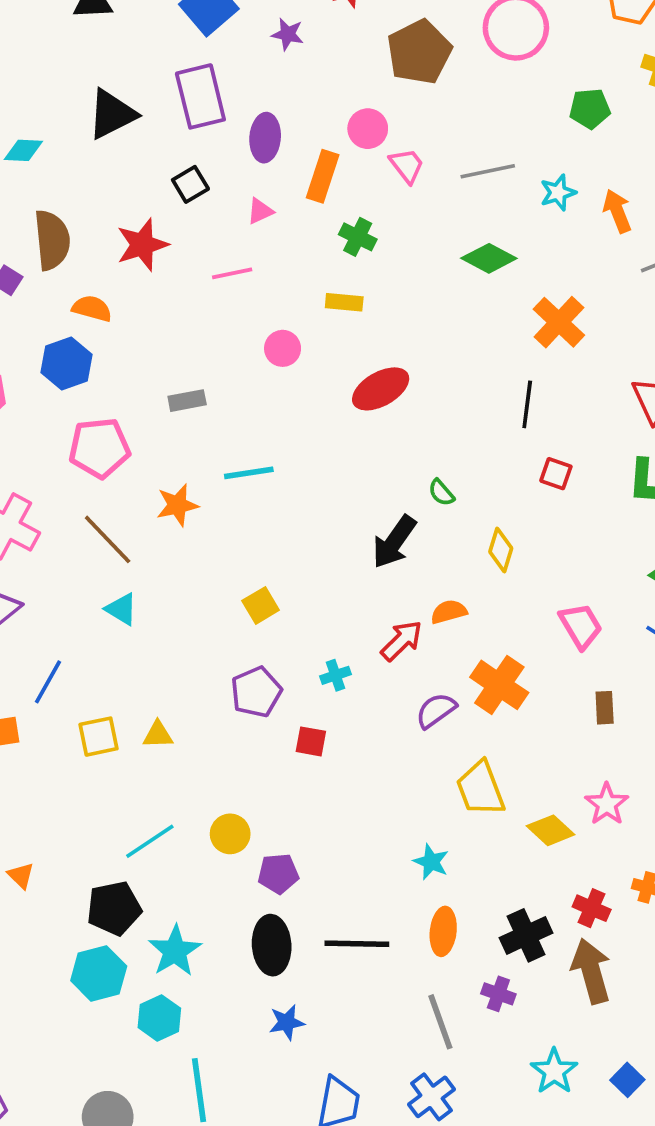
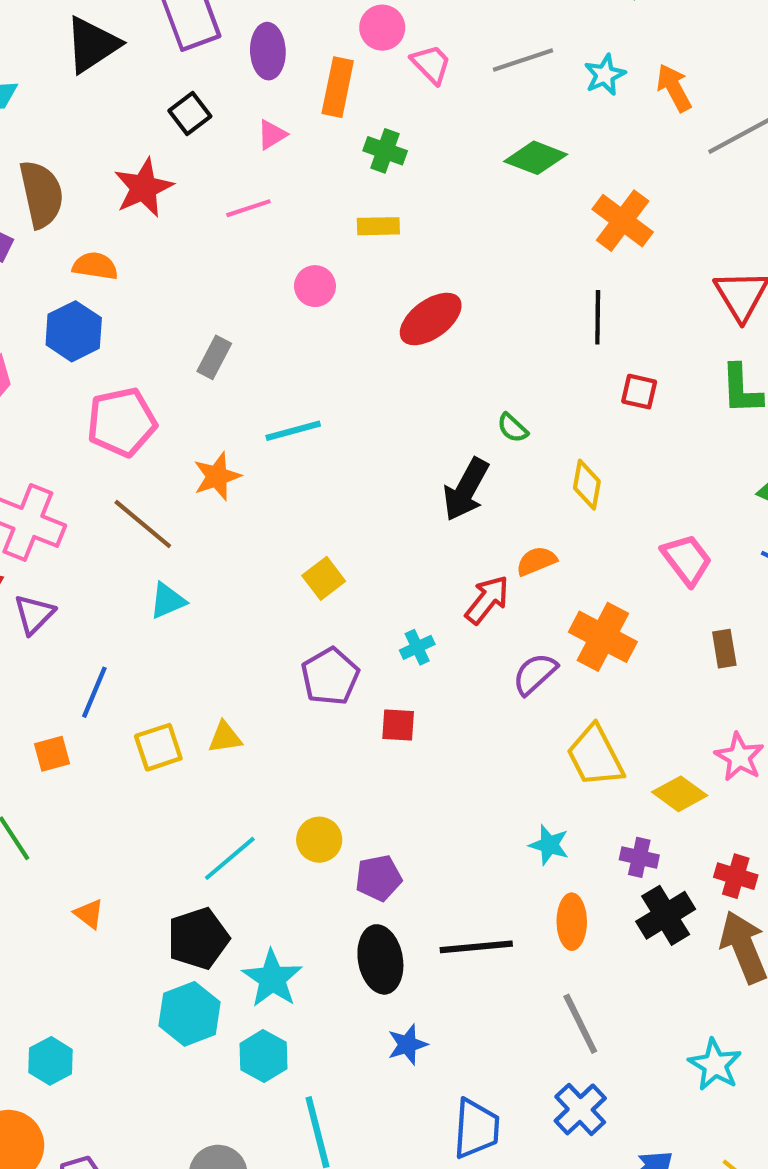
gray rectangle: (187, 401) -> (214, 357), turned -45
cyan triangle: (121, 609) -> (168, 601), turned -48
purple cross: (498, 994) -> (639, 857), moved

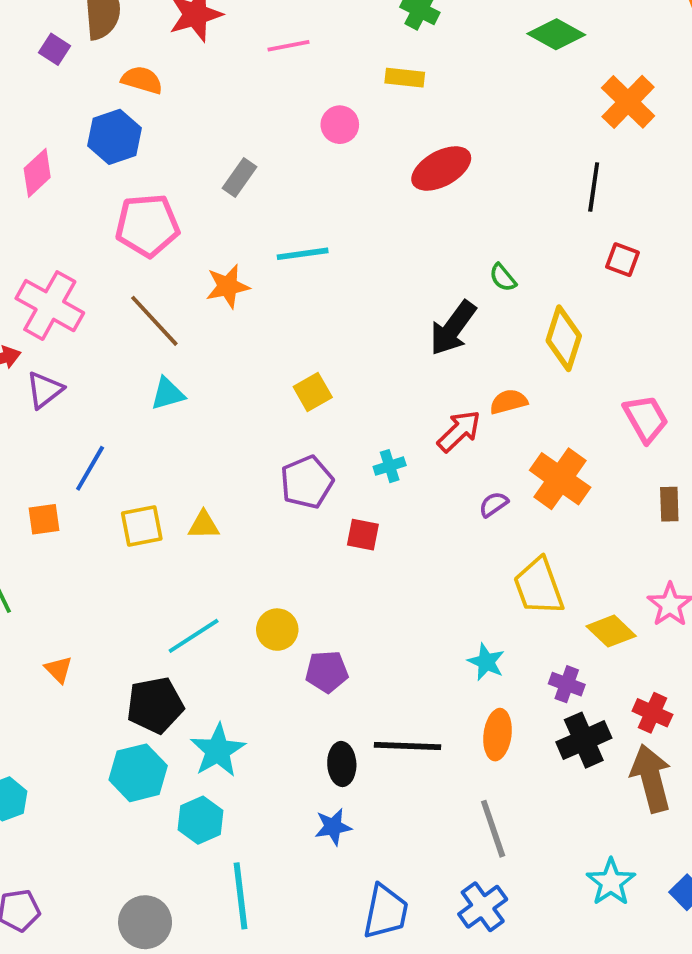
yellow diamond: (587, 485) -> (564, 338), size x1.4
purple semicircle: (535, 674) -> (494, 504), size x0.7
black ellipse: (380, 959) -> (342, 764), moved, size x0.7

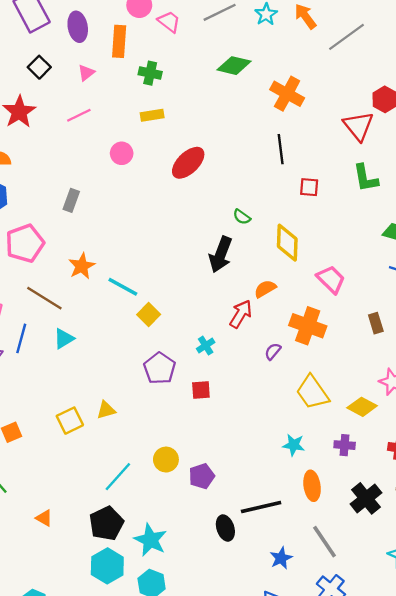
cyan line: (303, 254) -> (123, 287), moved, turned 52
pink trapezoid: (646, 419) -> (331, 279), moved
blue line: (90, 468) -> (21, 338), moved
black cross: (584, 740) -> (366, 498), moved
blue star: (333, 827) -> (281, 558), moved

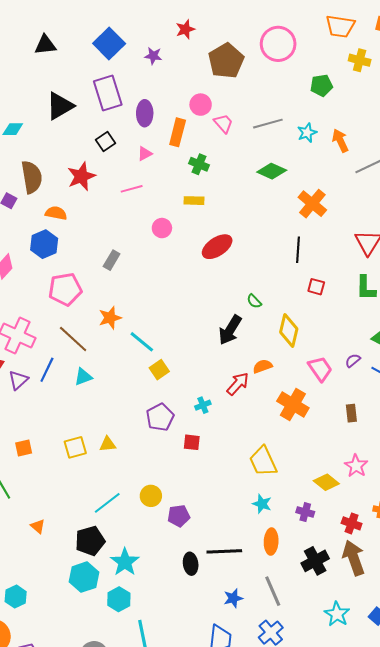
purple semicircle: (273, 351) -> (353, 361), moved
yellow trapezoid: (312, 392) -> (263, 461), moved

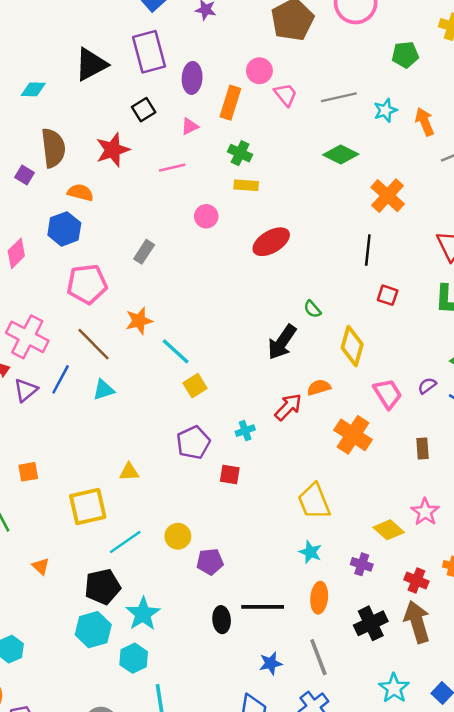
green cross: (199, 164) -> (240, 153), moved
yellow square: (75, 447) -> (88, 507), moved, size x1.4

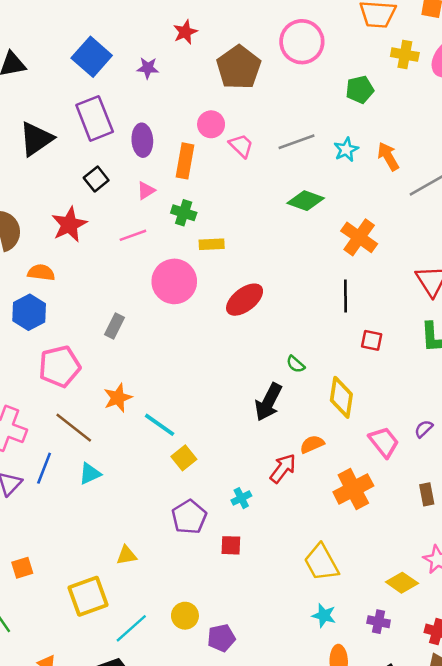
green cross: (240, 153) -> (184, 213), moved
pink circle: (206, 216) -> (174, 281), size x1.8
orange cross: (353, 435) -> (353, 489), turned 36

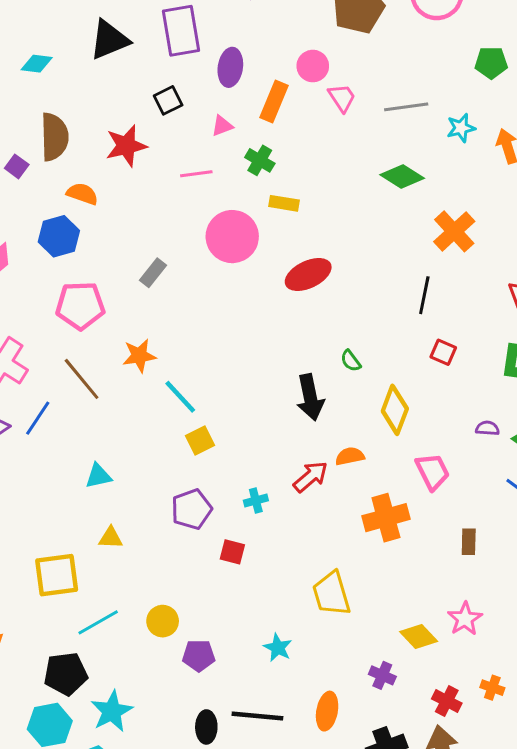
black arrow: (268, 402) -> (310, 397), turned -51
purple semicircle: (424, 429) -> (487, 428), moved, turned 36
cyan triangle: (90, 474) -> (98, 476), moved
cyan star: (324, 615) -> (278, 648), moved

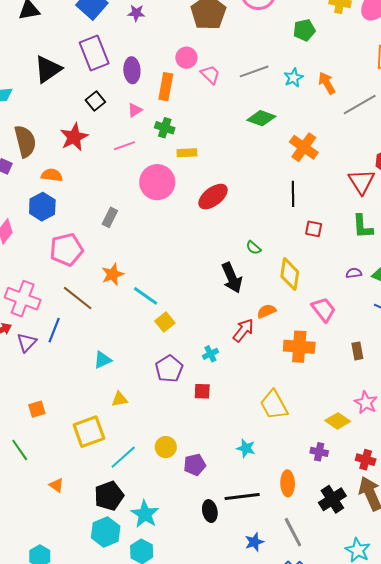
orange cross: (386, 518) -> (299, 347), turned 32

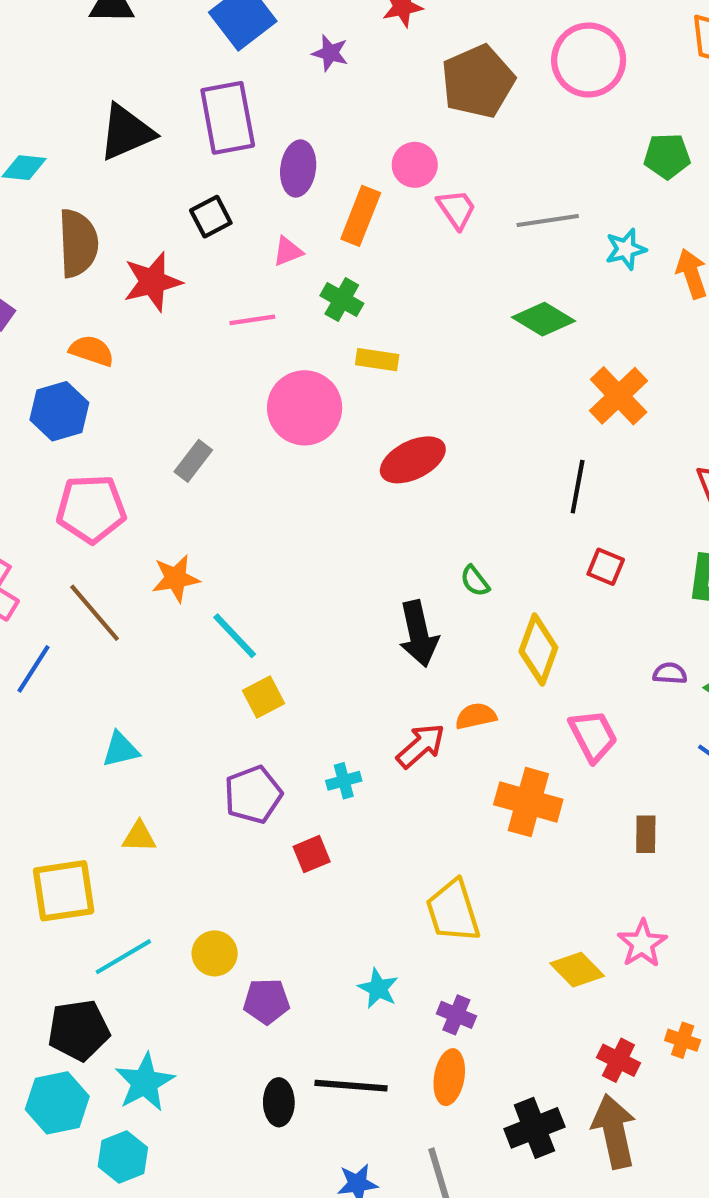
brown semicircle: (25, 141) -> (78, 243), moved
red square: (202, 391) -> (312, 854), turned -36
purple cross: (319, 452) -> (456, 1015), moved

